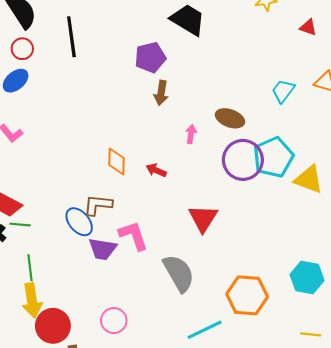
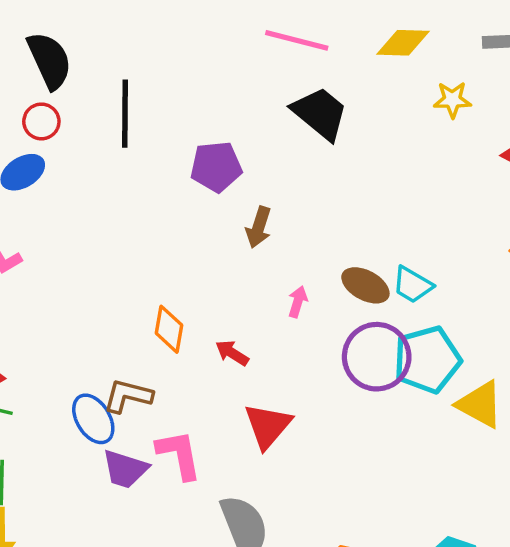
purple pentagon: (150, 57) -> (216, 167), moved
cyan trapezoid: (283, 91) -> (413, 285), moved, turned -105
red triangle: (203, 218) -> (268, 426), moved

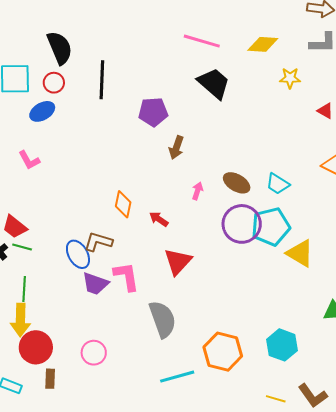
cyan trapezoid: (413, 285) -> (278, 184), moved

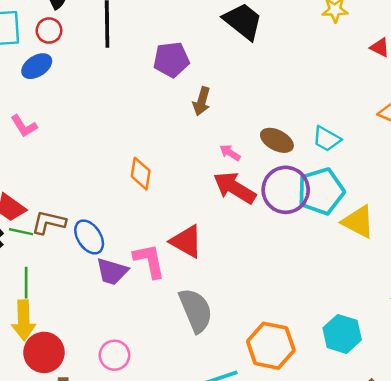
pink arrow: (197, 191) -> (230, 153), turned -72
red arrow: (159, 219) -> (235, 188), moved, size x1.8
brown L-shape: (98, 242) -> (49, 222), moved
red triangle: (178, 262) -> (186, 241), moved, turned -40

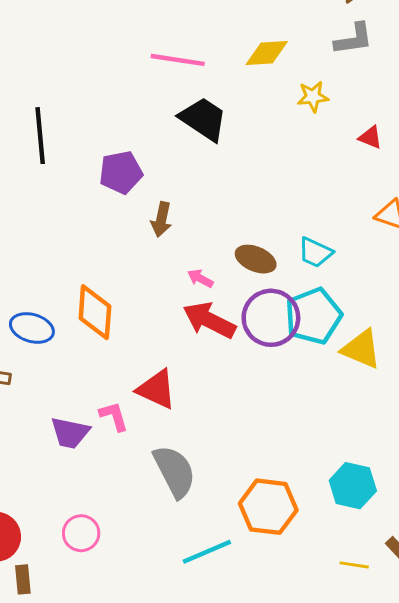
orange diamond: (141, 174) -> (95, 312), size x1.4
blue ellipse: (89, 237) -> (32, 328), moved, turned -36
pink L-shape: (149, 261) -> (114, 416), size x0.7

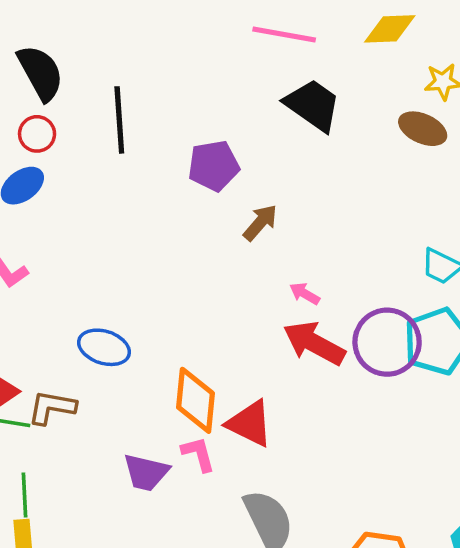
brown arrow: (161, 219) -> (260, 223), turned -152
brown ellipse: (256, 259) -> (423, 129), moved
orange diamond: (95, 312) -> (196, 400), moved

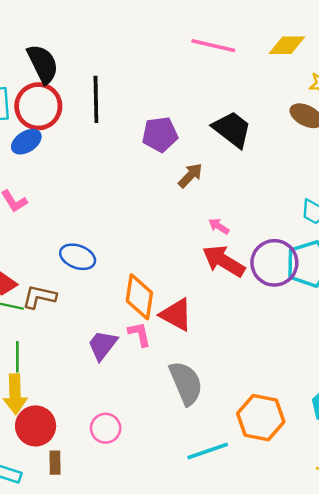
black trapezoid: (313, 105) -> (232, 129), moved
red circle: (37, 134) -> (38, 106), size x1.8
purple trapezoid: (146, 472) -> (103, 345), turned 112

